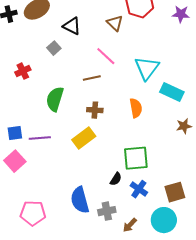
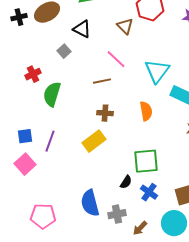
green semicircle: (55, 99) -> (52, 94), moved
purple line: (40, 138) -> (50, 141), turned -65

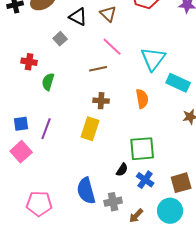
brown triangle: (125, 26) -> (108, 14), moved
red cross: (33, 74) -> (29, 62), turned 35
green semicircle: (52, 94) -> (48, 82), size x0.7
yellow rectangle: (94, 141) -> (90, 129), turned -35

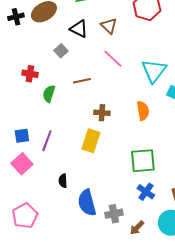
brown line: (98, 69) -> (82, 81), moved
black semicircle: (122, 170) -> (63, 181), moved, turned 144
pink pentagon: (39, 204) -> (25, 216), moved, turned -30

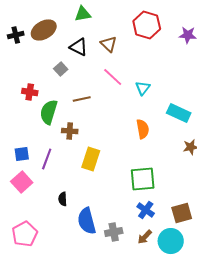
cyan triangle: (154, 71) -> (143, 88), moved, size x0.6
green semicircle: (49, 94) -> (49, 112), size x1.4
brown cross: (102, 113) -> (70, 131), moved
brown arrow: (137, 228) -> (145, 237), moved

